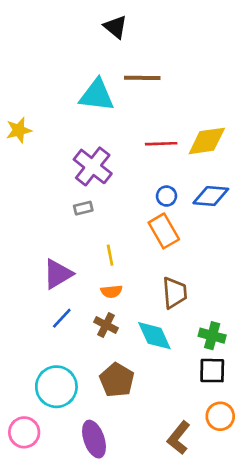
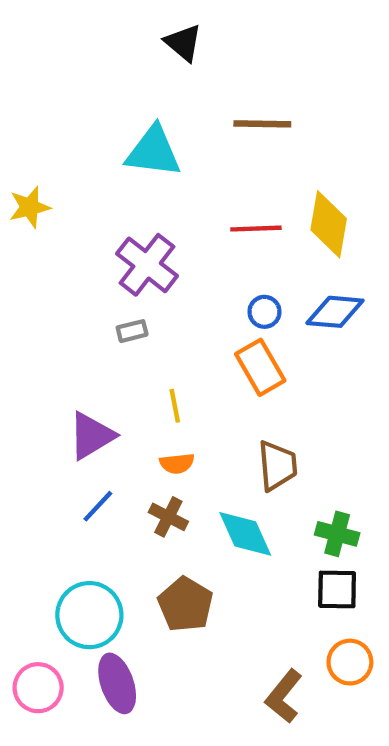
brown line: (142, 78) -> (262, 124), moved
yellow diamond: (207, 141) -> (329, 224), turned -72
purple ellipse: (94, 439) -> (117, 683), moved

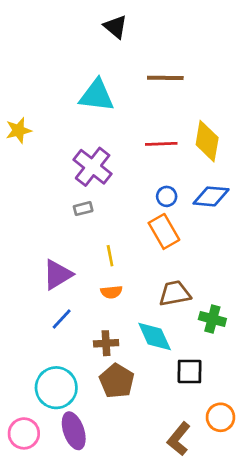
brown trapezoid: (277, 466) -> (175, 293), turned -96
brown cross: (168, 517) -> (106, 343), moved, turned -30
green cross: (337, 534) -> (212, 319), moved
black square: (337, 589) -> (190, 372), moved

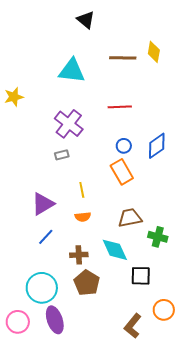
yellow diamond: (207, 141) -> (154, 52), moved, size x0.7
blue diamond: (211, 196) -> (157, 146), turned -40

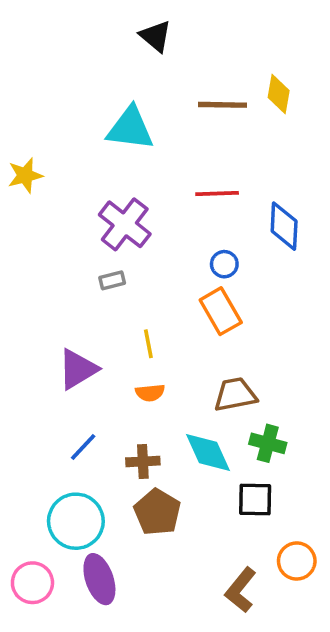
blue diamond: (157, 146) -> (284, 226), moved, turned -52
blue line: (46, 237) -> (83, 447), moved
green cross: (158, 237) -> (268, 443), moved

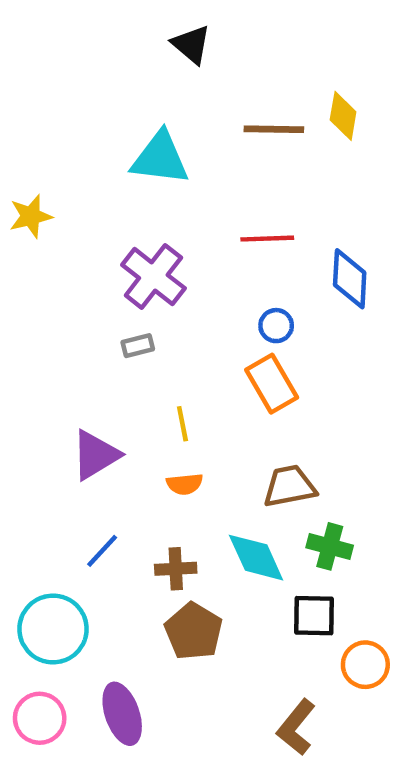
cyan circle: (76, 521) -> (53, 629), moved
orange circle: (297, 561) -> (365, 665), moved

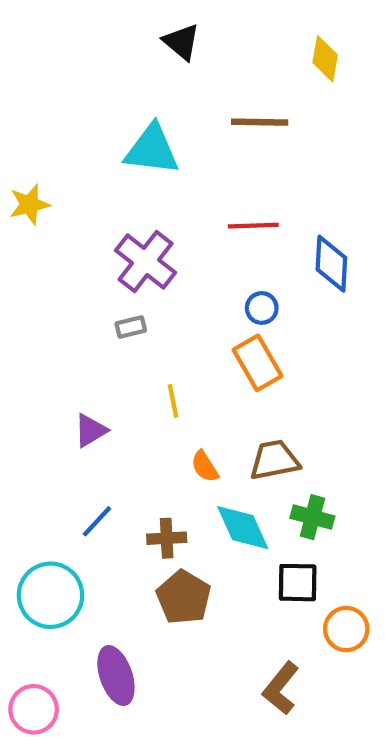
yellow diamond: (343, 116) -> (325, 59), moved
purple triangle: (95, 455) -> (91, 430), size x0.7
orange semicircle: (185, 484) -> (205, 466), moved, turned 64
pink circle: (40, 718) -> (34, 709), moved

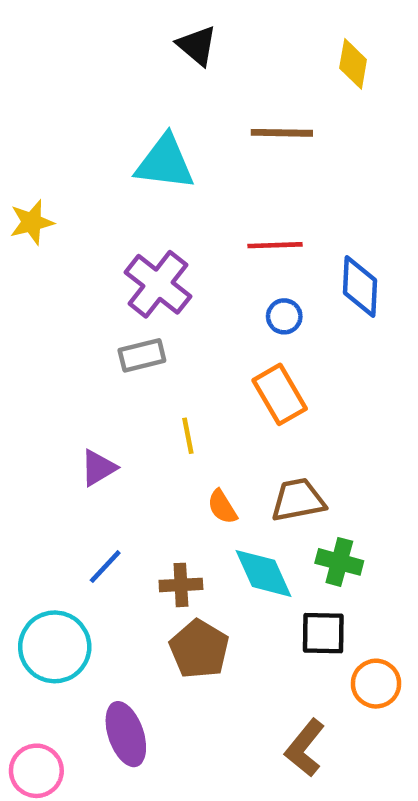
blue circle: (262, 308) -> (284, 316), moved
gray rectangle: (131, 327) -> (142, 355), size x1.4

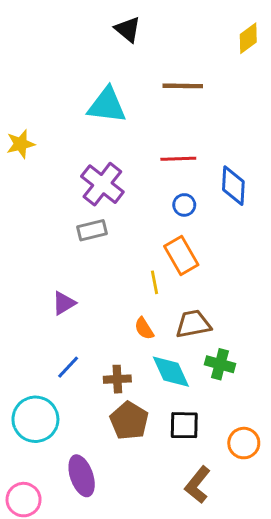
yellow diamond: (353, 64) -> (248, 38), moved, turned 44
yellow line: (188, 436) -> (155, 282), moved
black square: (323, 633) -> (184, 425), moved

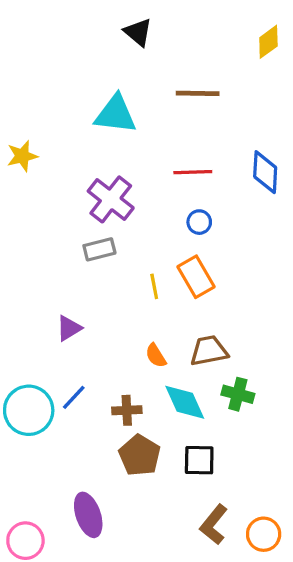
blue diamond: (233, 186) -> (265, 172), moved
yellow line: (155, 282) -> (154, 286), moved
cyan circle: (35, 419) -> (29, 410), moved
orange circle: (244, 443) -> (264, 534), moved

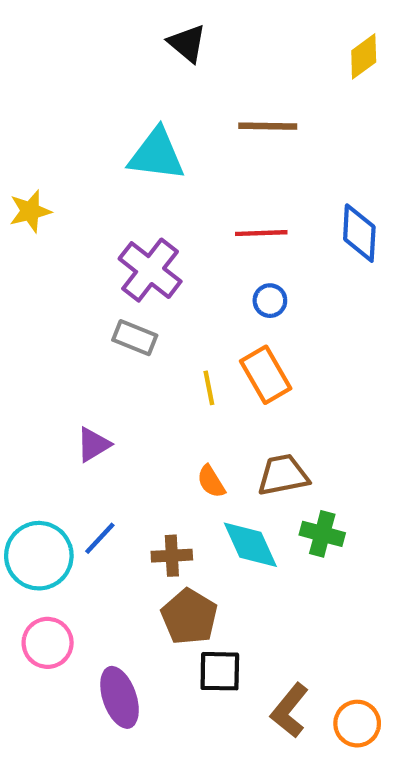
gray rectangle: (99, 249) -> (135, 338), turned 36
black square: (199, 460) -> (220, 671), moved
pink circle: (25, 541) -> (48, 643), moved

